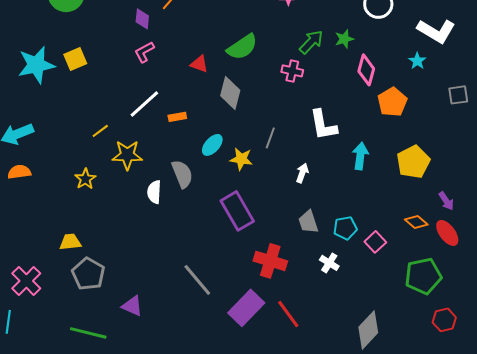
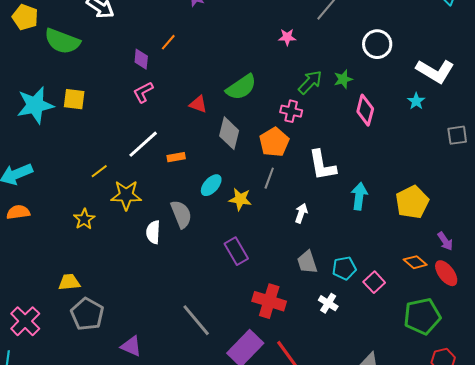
yellow square: (75, 59) -> (74, 99), turned 30
orange pentagon: (392, 102) -> (274, 142), moved
purple rectangle: (237, 211) -> (236, 251), size x0.7

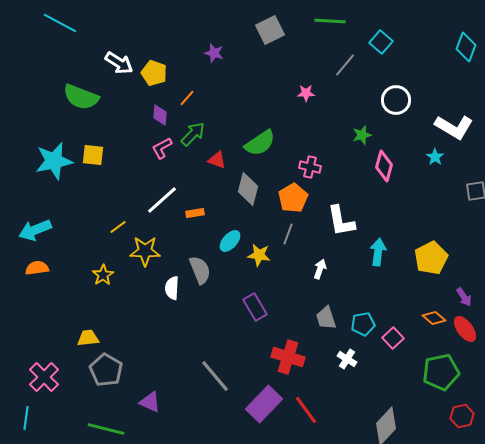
yellow pentagon: (25, 17) -> (154, 73), moved
green arrow: (310, 82) -> (193, 134), moved

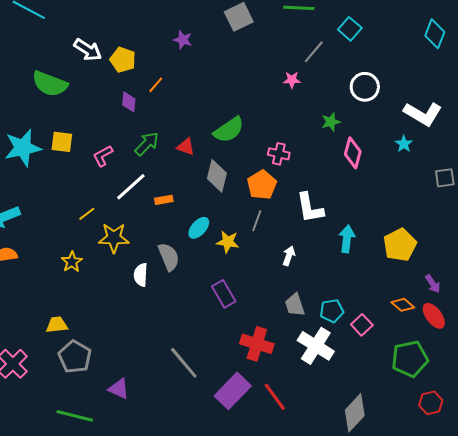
pink star: (306, 93) -> (292, 80), moved
green arrow: (193, 134) -> (147, 144), moved
pink L-shape: (162, 148) -> (103, 156), moved
white cross: (347, 359) -> (316, 346), size x1.8

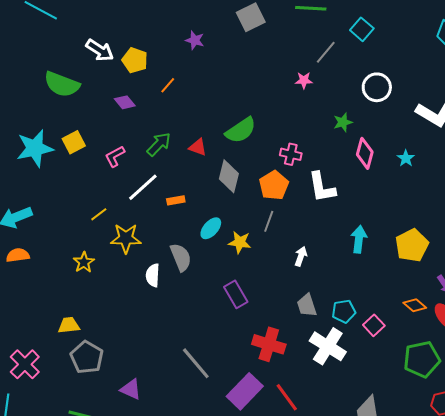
purple diamond: (129, 102) -> (125, 102), moved, turned -45
yellow square: (62, 142) -> (74, 142), turned -35
cyan star: (404, 144) -> (406, 158), moved
white L-shape: (310, 208) -> (322, 187), moved

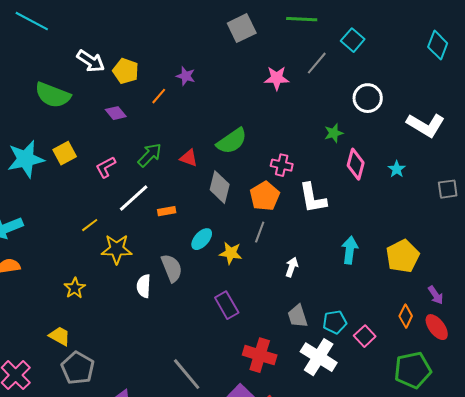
purple star: (195, 40) -> (186, 76), moved
pink star: (304, 80) -> (277, 78), moved, size x1.4
yellow star: (84, 262) -> (75, 288), moved
orange diamond: (415, 305) -> (406, 316), turned 75
yellow trapezoid: (69, 325) -> (60, 336), turned 35

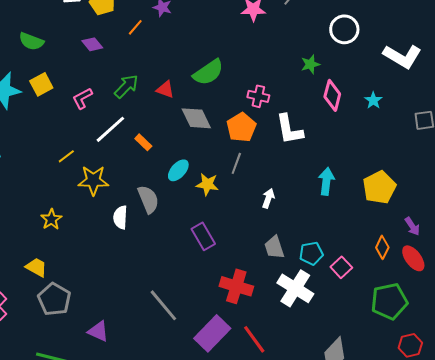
green semicircle: (53, 95) -> (31, 41), moved, size x0.7
gray diamond: (220, 187) -> (196, 118), turned -40
orange rectangle: (167, 211) -> (143, 142), turned 54

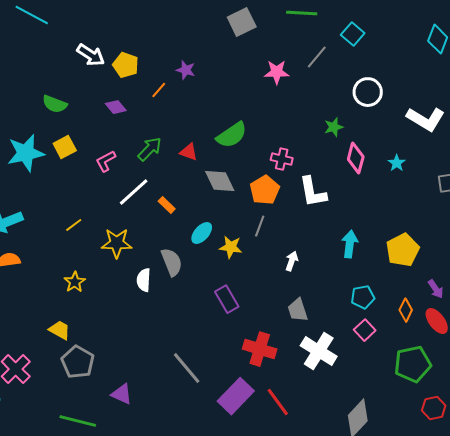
yellow line: (66, 156) -> (74, 225), moved
cyan pentagon: (311, 253) -> (363, 297), moved

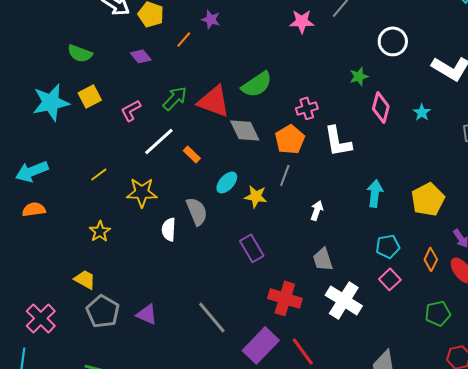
red triangle: (189, 152) -> (214, 101), size x1.8
pink cross: (282, 159) -> (307, 108), turned -30
green pentagon: (413, 364) -> (438, 313), size x0.7
purple triangle: (122, 394) -> (147, 314), moved

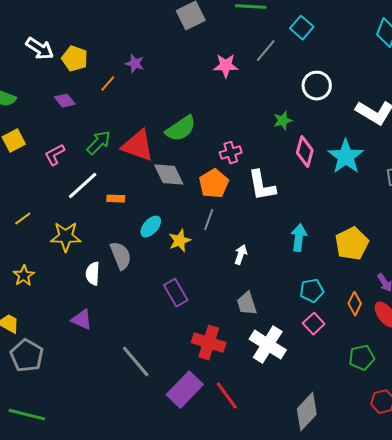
cyan star: (422, 112) -> (346, 157), size x2.0
orange rectangle: (192, 154) -> (116, 199), turned -42
yellow star: (256, 196) -> (180, 241), turned -30
purple triangle: (147, 314) -> (82, 320), moved

